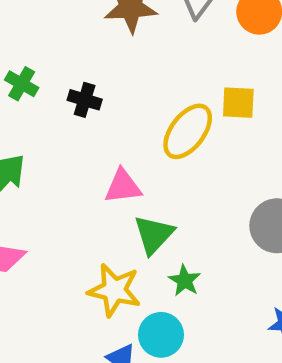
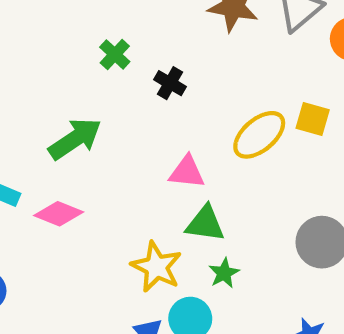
green triangle: (154, 235) -> (205, 224), turned 42

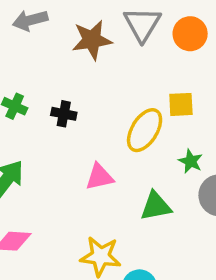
green triangle: (205, 224) -> (156, 206), moved
green star: (224, 273) -> (191, 161), moved

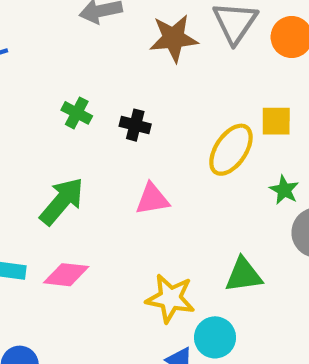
pink triangle: (99, 177) -> (152, 199), moved
green triangle: (156, 206) -> (244, 275), moved

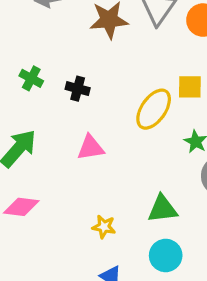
yellow star: (170, 298) -> (104, 227), size x0.6
cyan circle: (215, 337) -> (166, 255), moved

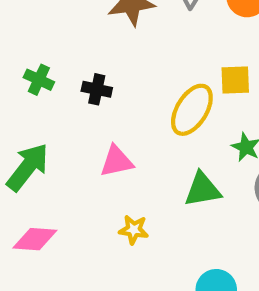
green triangle: (162, 209) -> (202, 190), moved
yellow star: (104, 227) -> (134, 230), moved

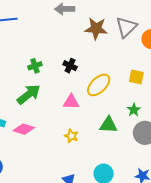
green cross: (39, 80) -> (35, 66), moved, turned 32
yellow ellipse: (192, 110) -> (99, 85), moved

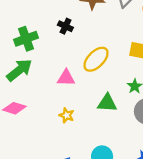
green cross: (35, 66) -> (26, 39), size x1.5
black cross: (70, 66) -> (65, 26), moved

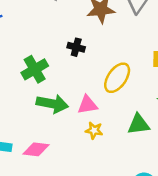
green arrow: (19, 70) -> (52, 104), moved, turned 60
yellow star: (67, 115) -> (94, 130), moved

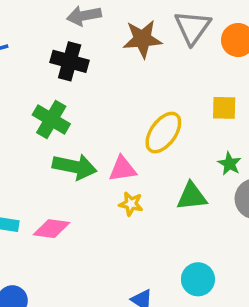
black cross: (76, 47) -> (70, 61), moved, size x1.5
green cross: (35, 69) -> (51, 119), turned -30

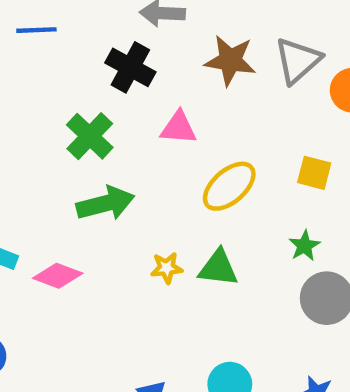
green arrow: (75, 167) -> (105, 203), turned -39
pink triangle: (123, 169) -> (179, 128), moved
green triangle: (192, 196) -> (218, 268), moved
yellow star: (131, 204) -> (167, 268), turned -30

